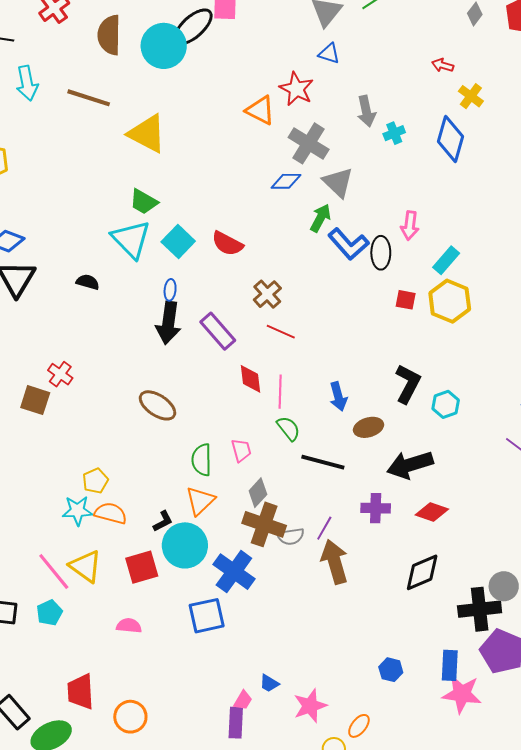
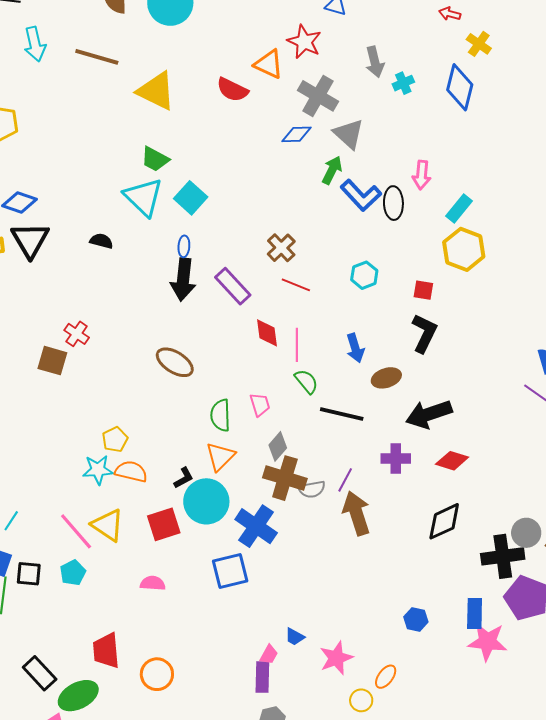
red semicircle: (227, 244) -> (232, 90), moved
red square: (406, 300) -> (423, 290), moved
cyan hexagon: (446, 404) -> (364, 275), moved

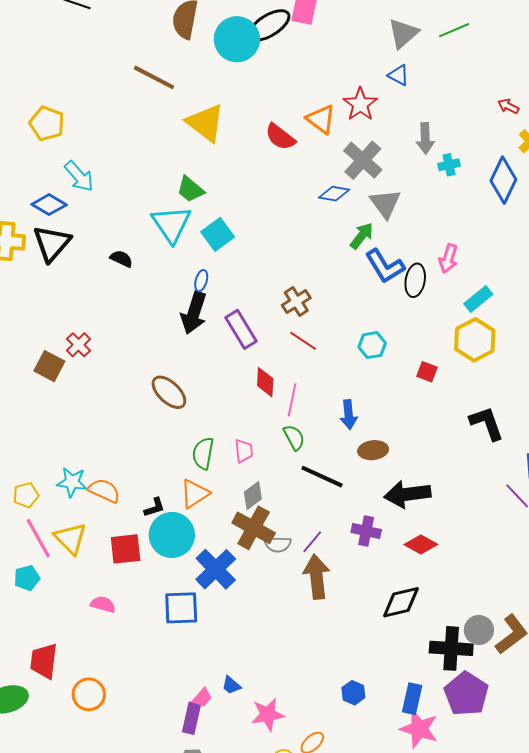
cyan arrow: (35, 44) -> (79, 176), moved, turned -40
black L-shape: (424, 333) -> (487, 423), moved, turned -57
yellow pentagon: (115, 440) -> (26, 495), moved

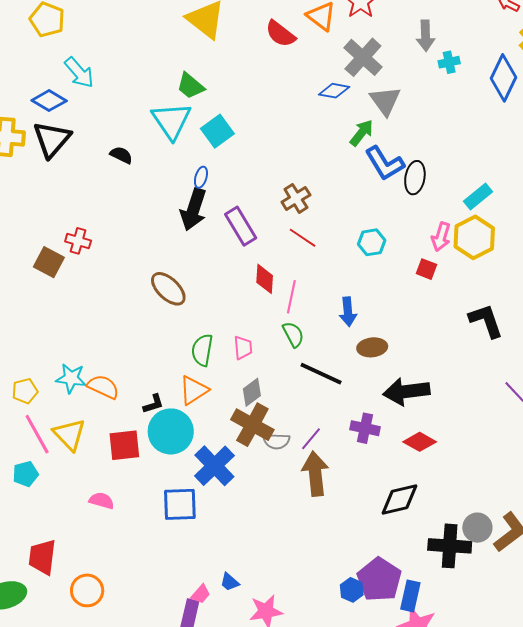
pink arrow: (448, 259) -> (441, 237), moved
red cross: (79, 345) -> (78, 241), turned -30
purple pentagon: (466, 694) -> (379, 580), moved

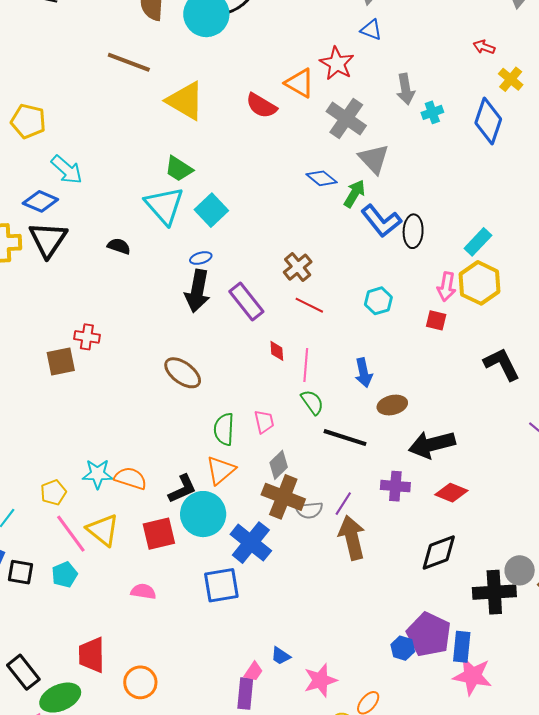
blue diamond: (334, 91) -> (322, 178), moved, turned 36
blue ellipse: (201, 177) -> (201, 258), turned 65
brown square: (49, 262) -> (61, 362), turned -32
red diamond: (265, 279) -> (277, 351), size x0.7
black L-shape: (153, 404) -> (182, 489), size x1.4

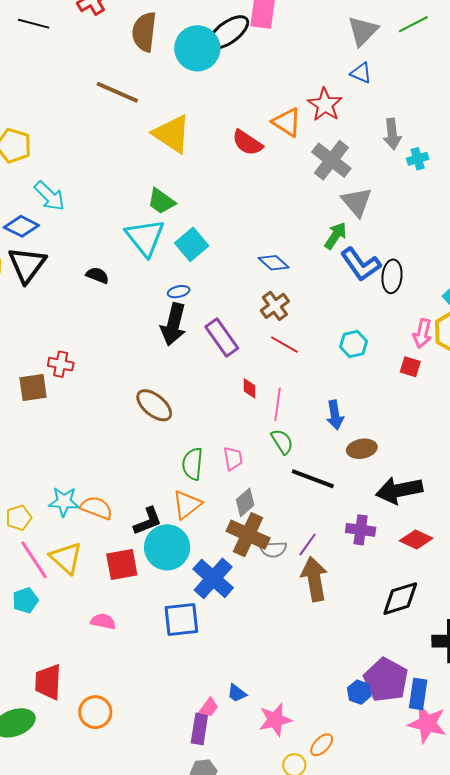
blue diamond: (322, 178) -> (274, 263), moved

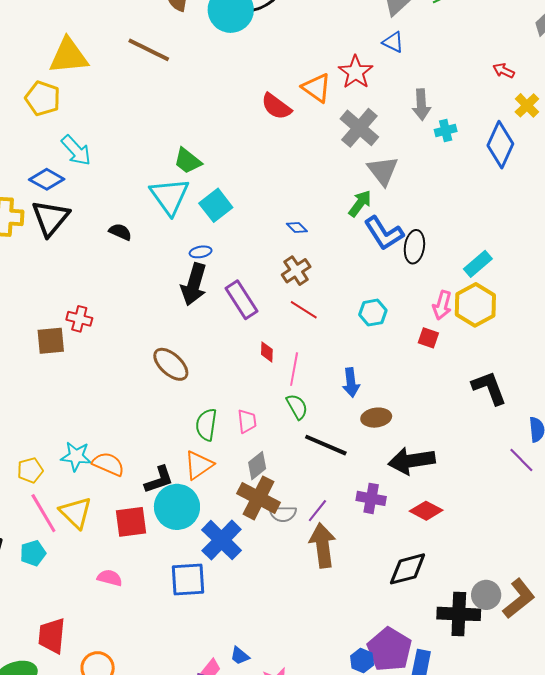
yellow triangle: (172, 134) -> (69, 56), moved, turned -42
blue diamond: (274, 263) -> (297, 228), size x0.7

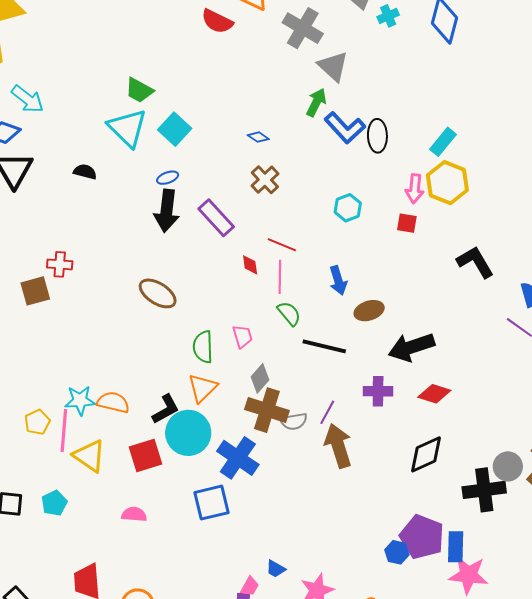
red line: (304, 310) -> (282, 245), moved
pink line: (43, 513) -> (64, 430), moved, turned 45

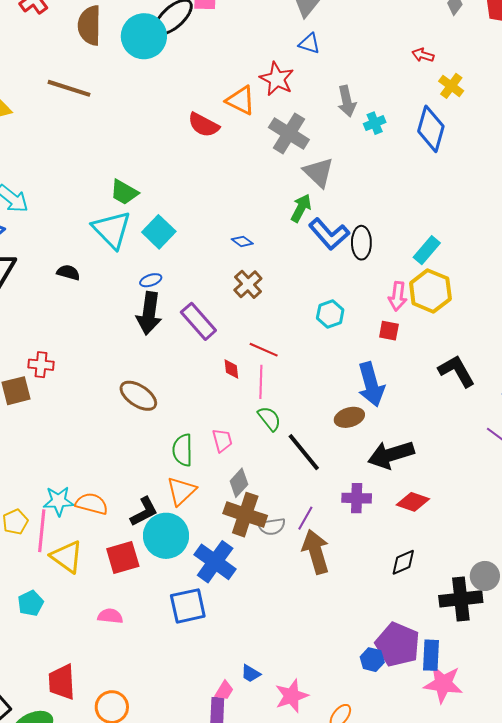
blue arrow: (338, 280) -> (371, 384), moved, size x1.5
black line: (324, 346) -> (304, 452), turned 36
black diamond: (426, 454) -> (403, 562), size x0.7

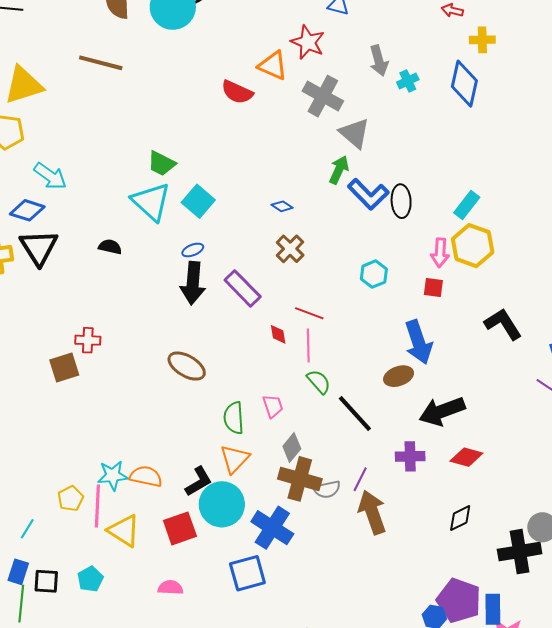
yellow cross: (451, 86) -> (482, 40), turned -35

